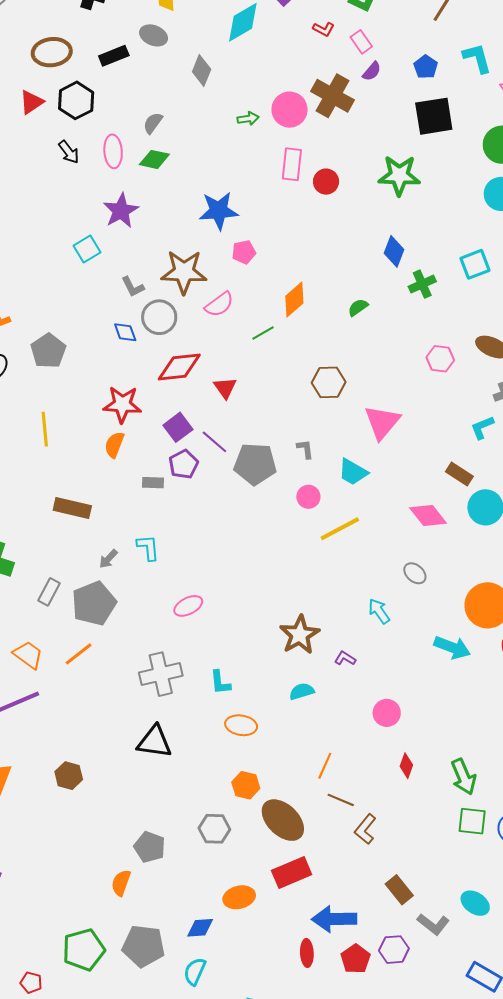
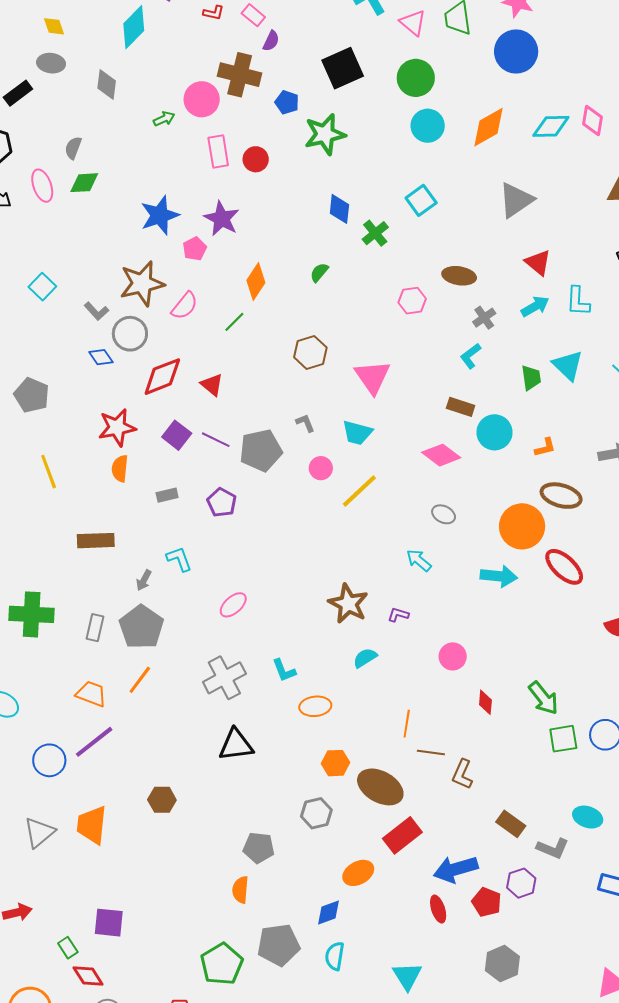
blue pentagon: (426, 67) -> (287, 102), moved
purple star: (121, 211) -> (222, 219), moved
purple pentagon: (183, 464) -> (222, 502), moved

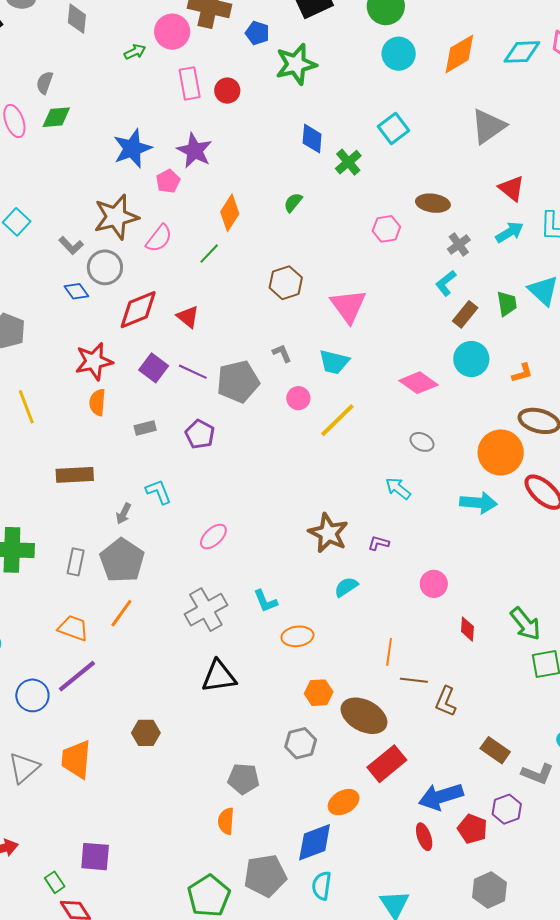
brown rectangle: (461, 407) -> (465, 314), moved, turned -68
blue diamond: (329, 913) -> (315, 842), size x1.5

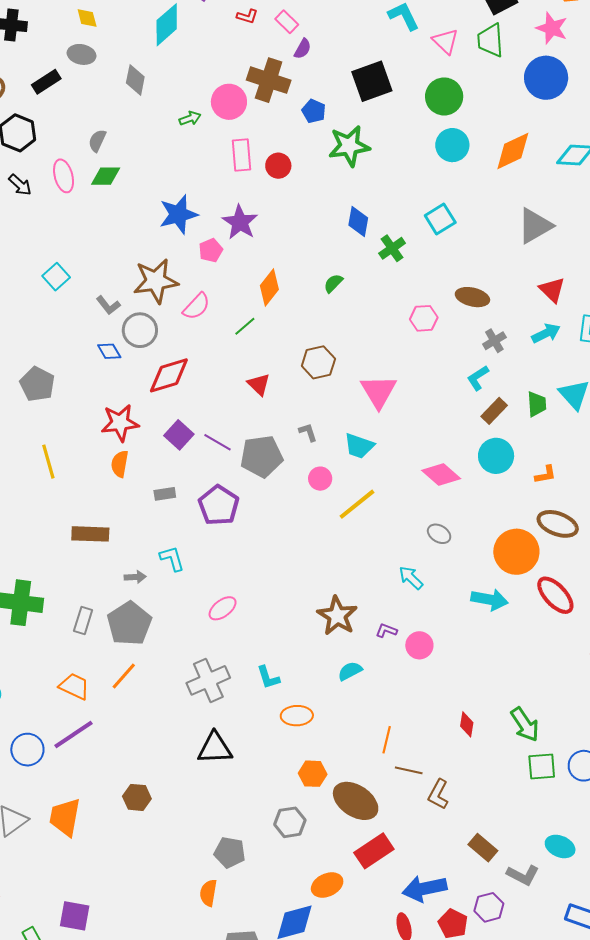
red triangle: (188, 317) -> (259, 384), moved
purple pentagon: (200, 434) -> (219, 505), size x1.4
gray arrow: (124, 514) -> (135, 577), turned -125
pink circle: (434, 584) -> (419, 645), moved

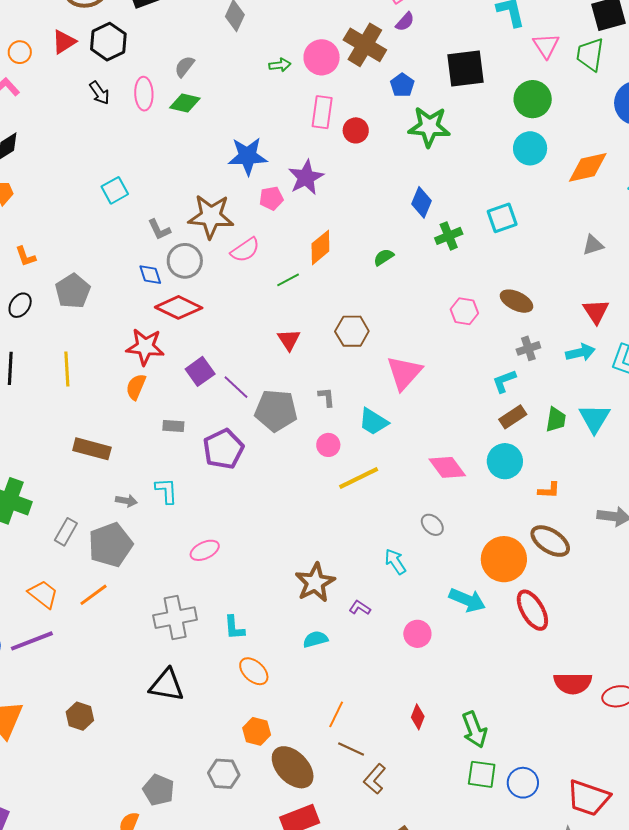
gray triangle: (535, 226) -> (593, 245), size x0.6
red diamond: (169, 375) -> (179, 307), moved, turned 30
pink circle: (419, 645) -> (417, 634), moved
orange ellipse: (297, 716) -> (254, 671), turned 32

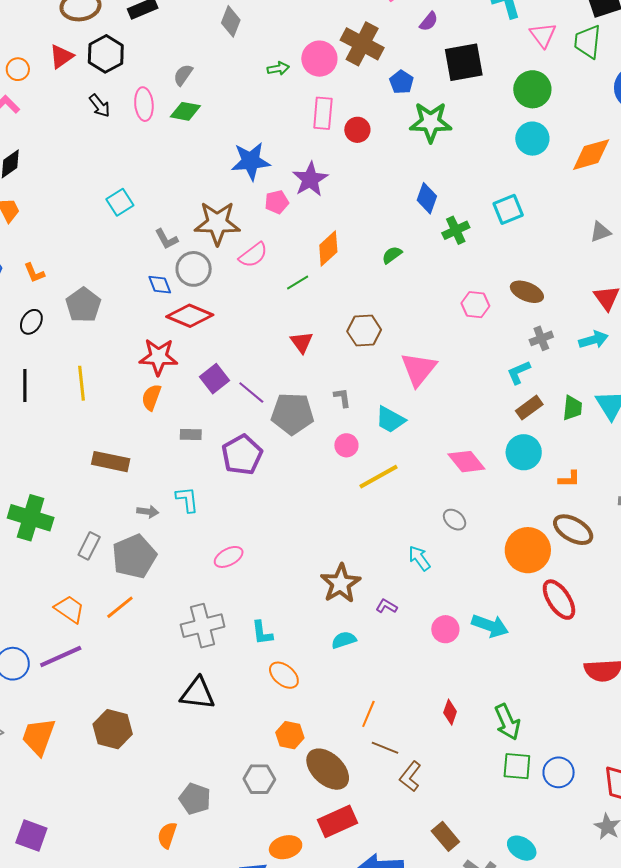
purple semicircle: (405, 22) -> (429, 21), moved
cyan arrow: (467, 600) -> (490, 626), moved
brown hexagon: (80, 716) -> (113, 729), size x1.4

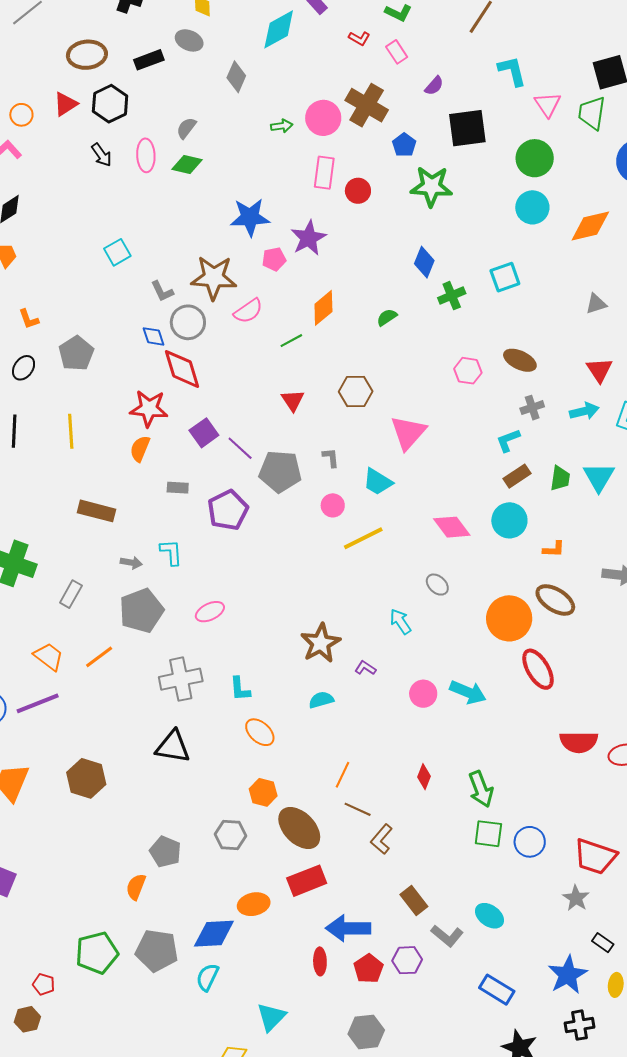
red diamond: (190, 316) -> (182, 369), turned 48
gray pentagon: (134, 556) -> (141, 611), moved

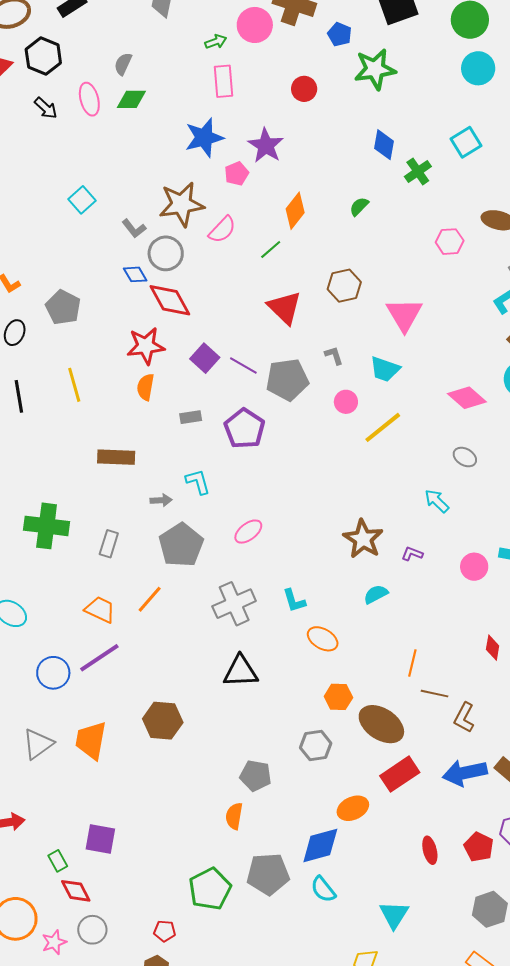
pink rectangle: (324, 173) -> (223, 81), moved
red triangle: (293, 400) -> (285, 308), size x1.5
blue arrow: (348, 928) -> (465, 773), moved
cyan semicircle: (207, 977) -> (323, 889), turned -52

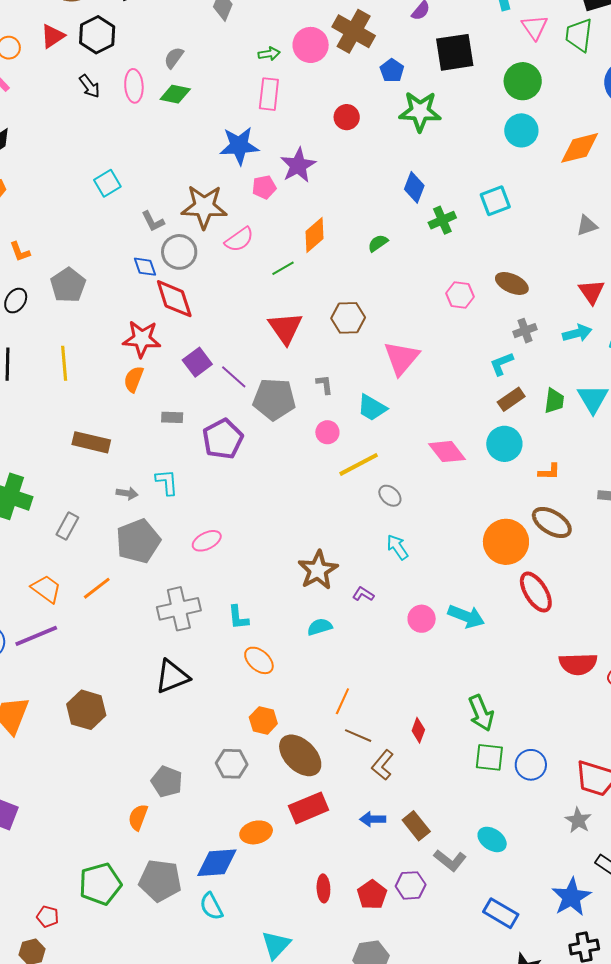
gray ellipse: (465, 457) -> (390, 496), moved
red diamond: (493, 648) -> (418, 730), moved
black triangle: (241, 671) -> (172, 676), turned -30
blue arrow: (465, 773) -> (373, 819), size x0.6

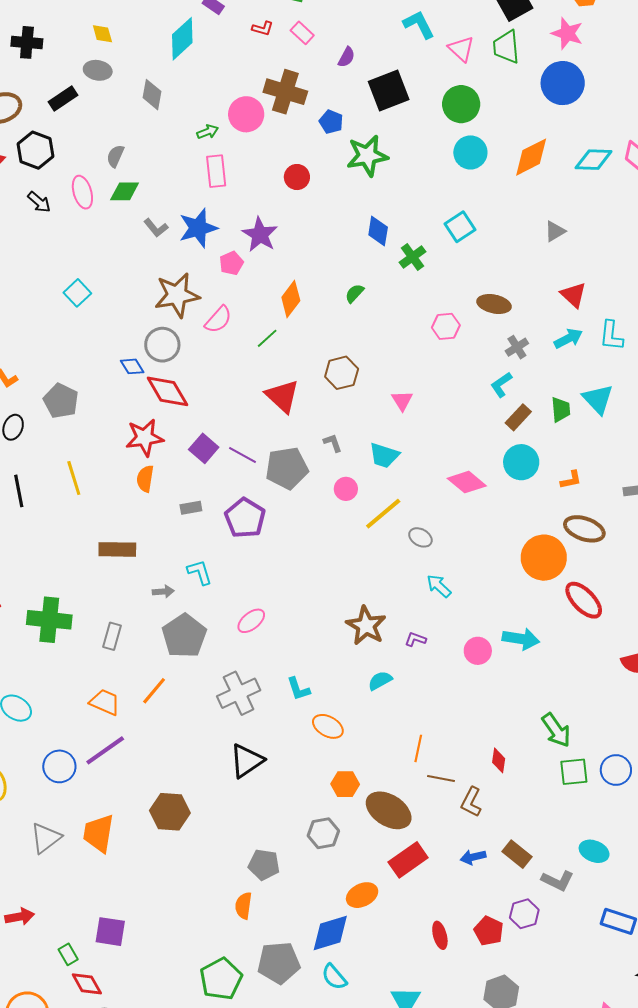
gray L-shape: (153, 221) -> (156, 228), moved
pink triangle: (401, 358) -> (402, 401), size x0.6

